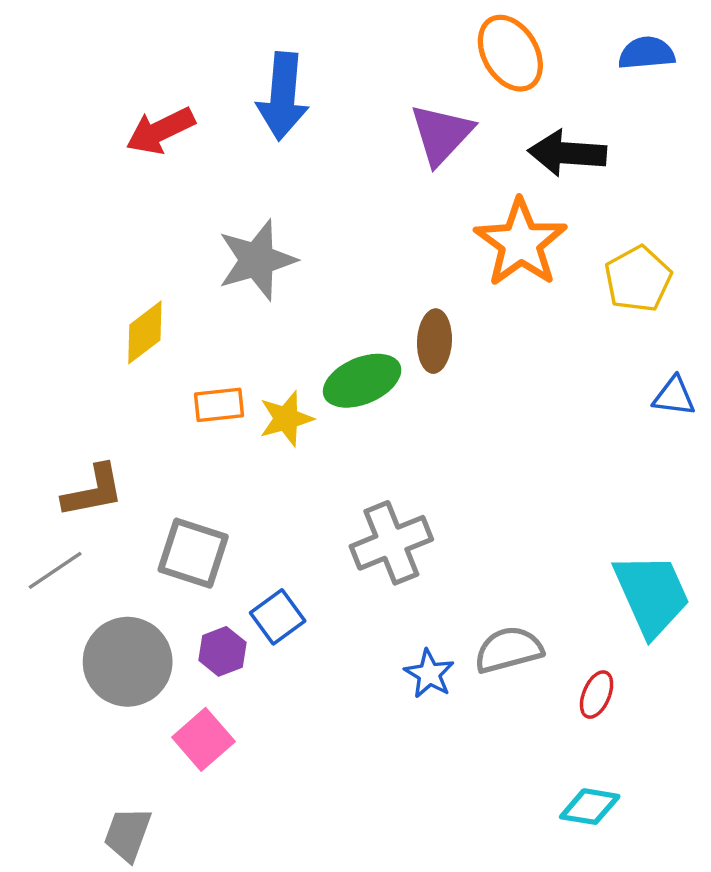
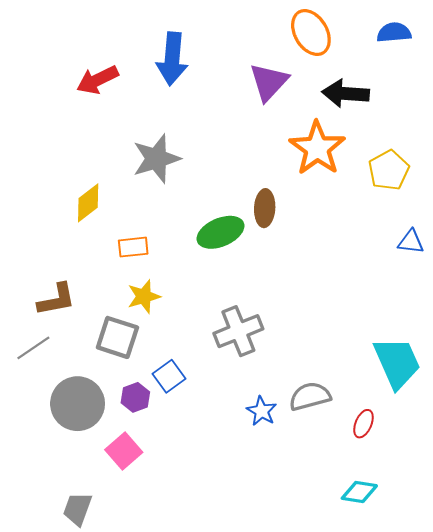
yellow star: (286, 419) -> (144, 296), moved

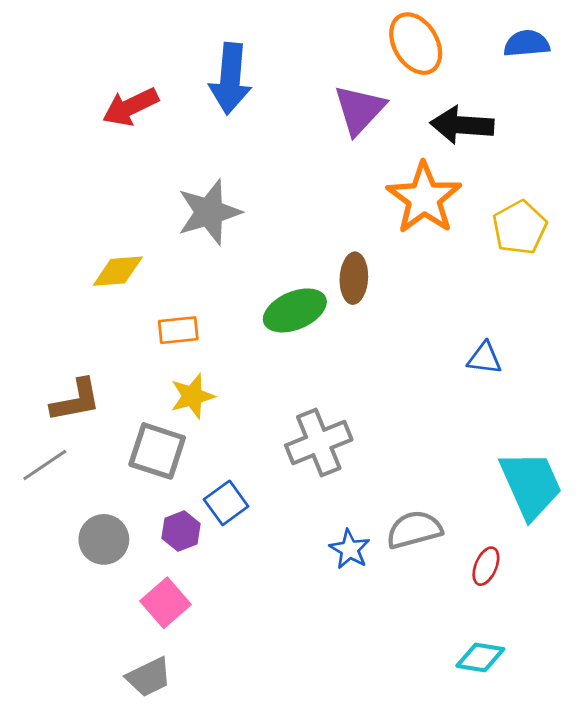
yellow diamond: (88, 203) -> (118, 271), turned 33
blue triangle: (411, 242) -> (485, 358), moved
gray circle: (78, 404) -> (104, 539), size x0.7
gray trapezoid: (78, 509) -> (149, 677), moved, turned -136

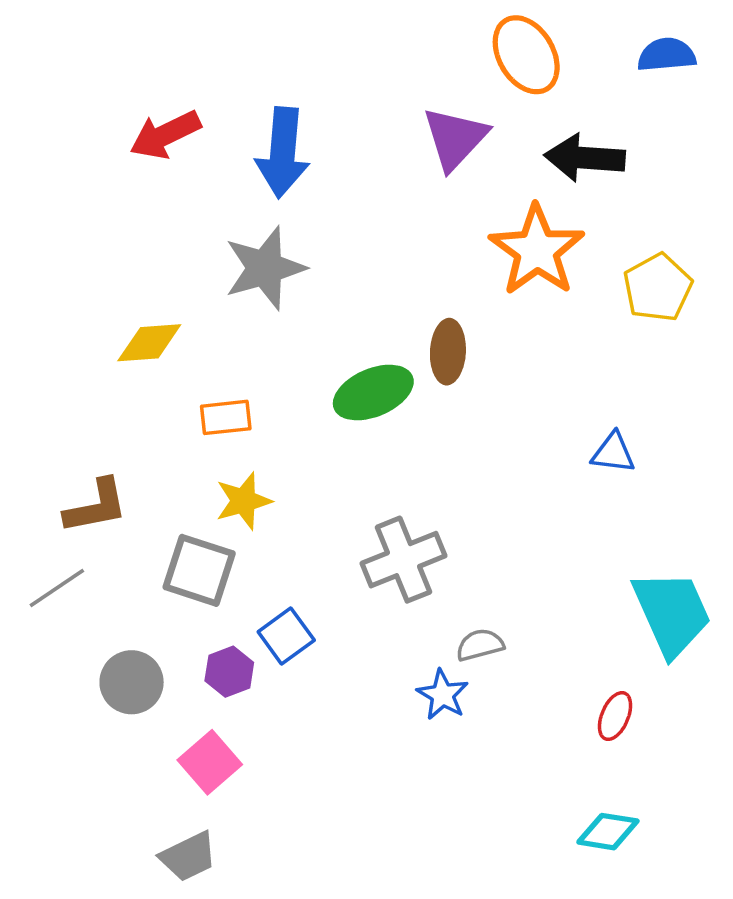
blue arrow: (230, 79) -> (283, 153), moved
gray semicircle: (414, 530) -> (480, 645), moved, size x0.7

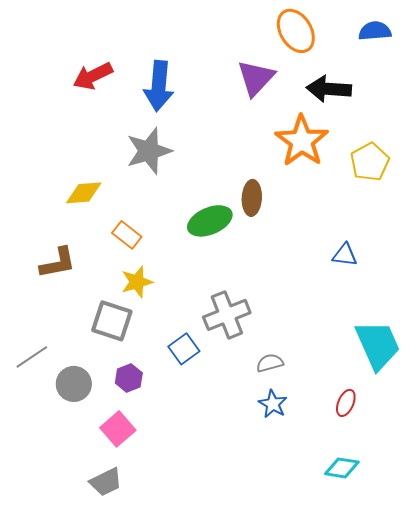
orange rectangle: (226, 417) -> (127, 235), turned 44
brown L-shape: (96, 506) -> (58, 263), moved
gray line: (57, 588) -> (32, 357), moved
blue square: (286, 636) -> (184, 349), moved
blue star: (443, 695) -> (273, 404), moved

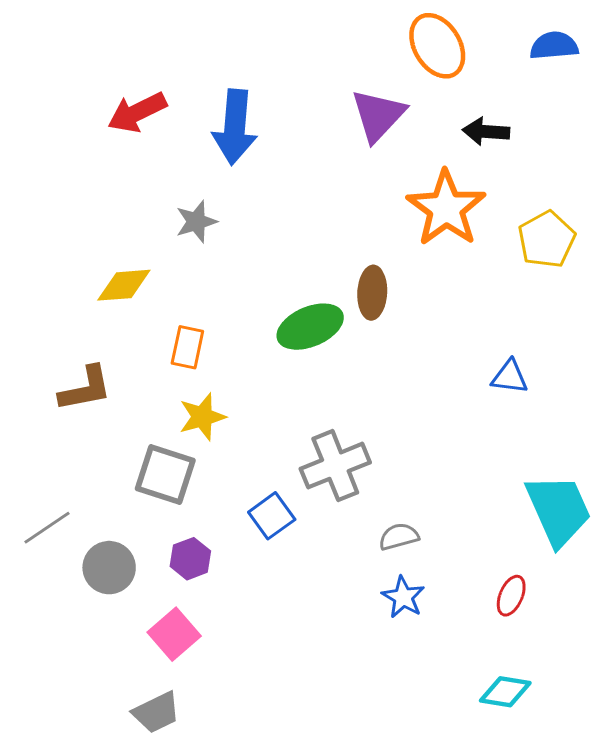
black arrow: (329, 89) -> (486, 131), size x0.7
gray star: (149, 151) -> (196, 222), moved, size x0.6
orange rectangle: (127, 235) -> (187, 347), turned 64

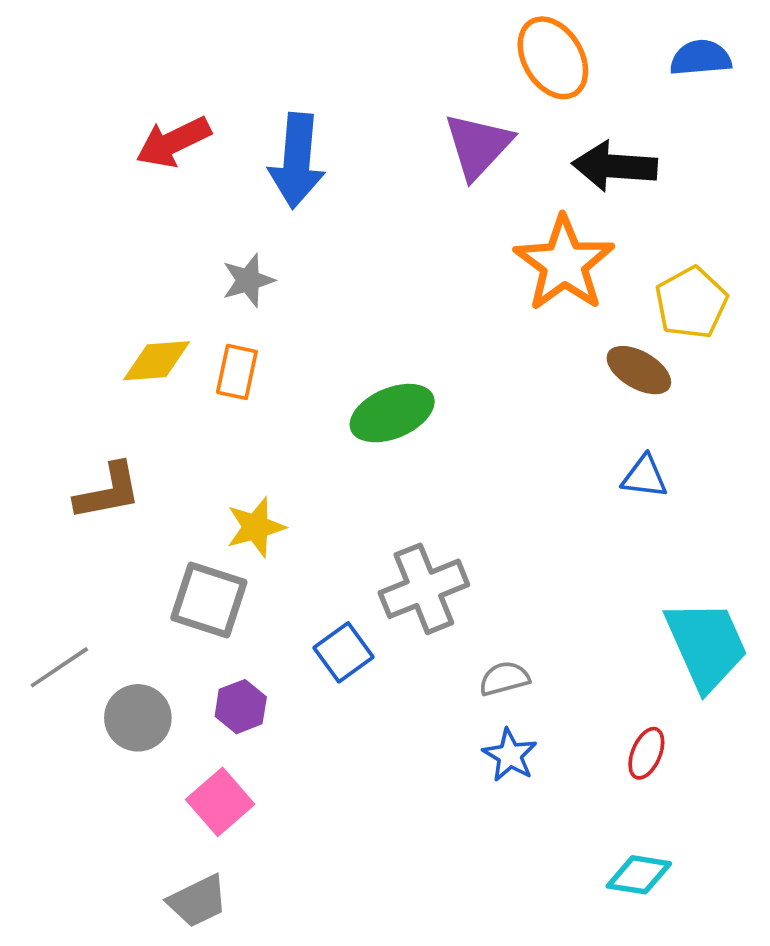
black arrow: (486, 131) -> (615, 166), size x1.4
brown ellipse: (372, 293) -> (639, 370), moved, turned -63
orange rectangle: (187, 347) -> (237, 372), moved

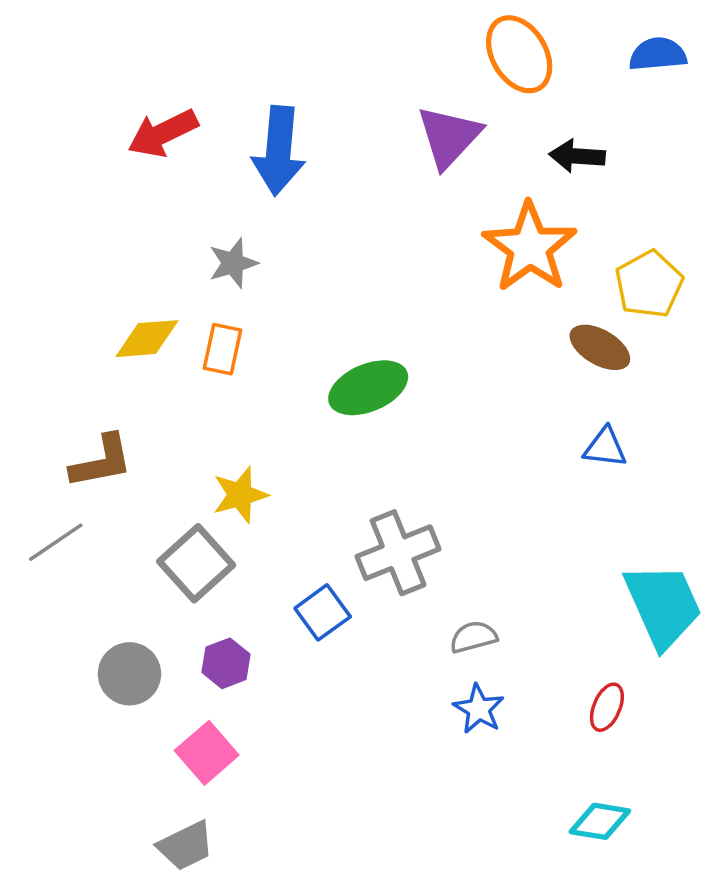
black arrow: (615, 166) -> (577, 156), size x0.7
gray square: (209, 600) -> (196, 563), turned 30
gray line: (59, 667) -> (56, 542), moved

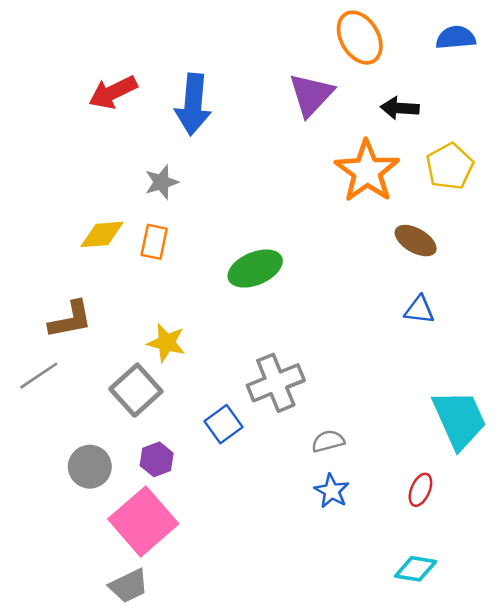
yellow pentagon: (649, 284) -> (450, 166), moved
yellow star: (240, 495) -> (166, 343), turned 30
pink square: (207, 753) -> (143, 521), size x1.6

